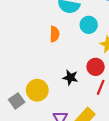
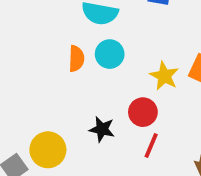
cyan circle: (89, 25) -> (110, 54), moved

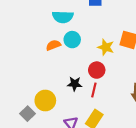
orange semicircle: (76, 59) -> (53, 45), turned -104
red line: (151, 145) -> (94, 90), moved

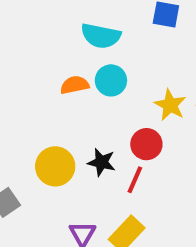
yellow circle: (45, 101) -> (55, 166), moved

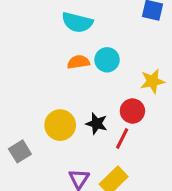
cyan semicircle: (101, 36) -> (77, 22), moved
yellow star: (170, 105) -> (152, 81), turned 30

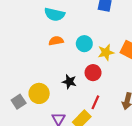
cyan circle: (107, 60) -> (84, 44), moved
yellow circle: (60, 125) -> (39, 93), moved
red line: (122, 139) -> (95, 102), moved

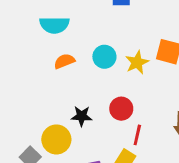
red circle: (93, 73) -> (121, 109), moved
black star: (69, 82) -> (82, 116), moved

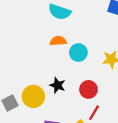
cyan circle: (104, 57) -> (78, 53), moved

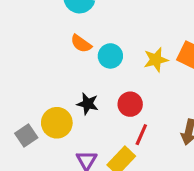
orange semicircle: (58, 41) -> (81, 44), turned -133

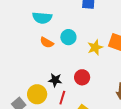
cyan circle: (110, 56) -> (68, 37), moved
red line: (141, 135) -> (62, 98), moved

